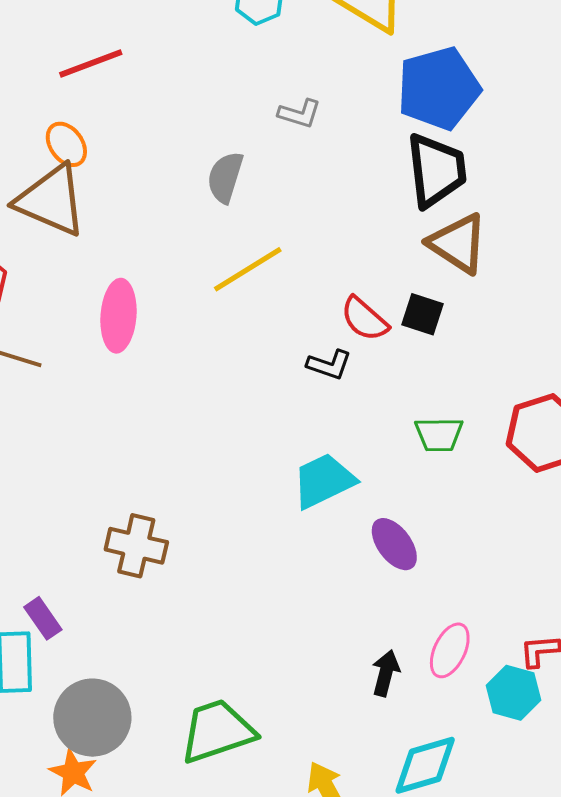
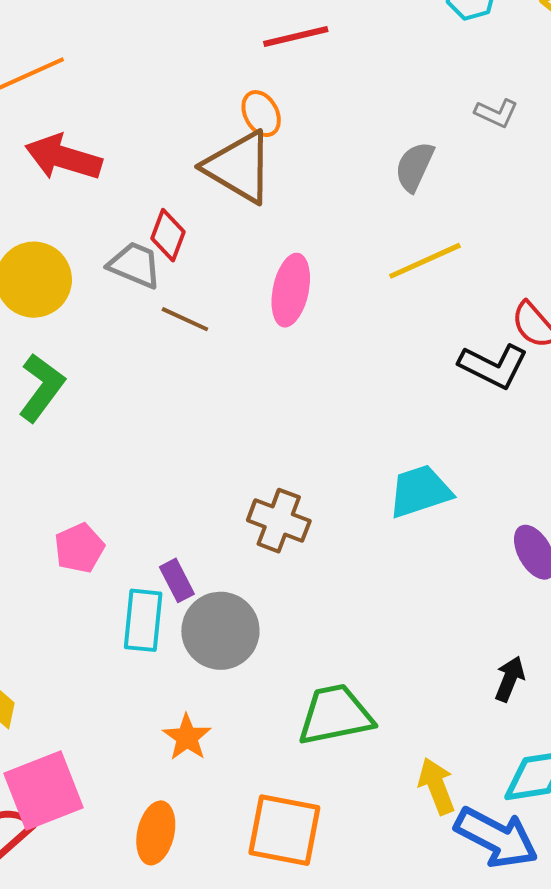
black L-shape: (329, 365) -> (493, 366), size x1.5
cyan trapezoid: (324, 481) -> (420, 491), moved
gray circle: (92, 718) -> (220, 631), moved

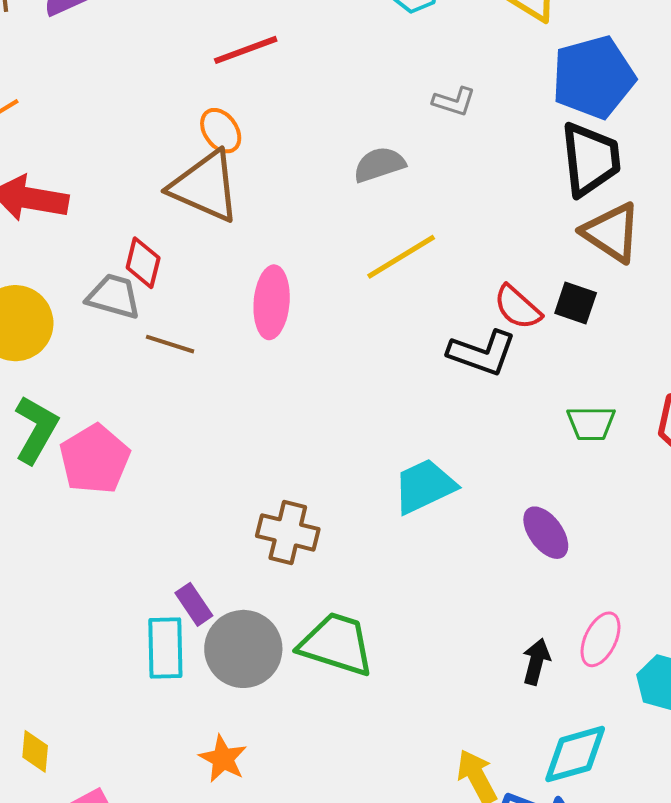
gray semicircle: (414, 167) -> (379, 165), turned 54
pink pentagon: (79, 548) -> (95, 459), moved, size x1.4
green trapezoid: (335, 715) -> (336, 644), moved, turned 36

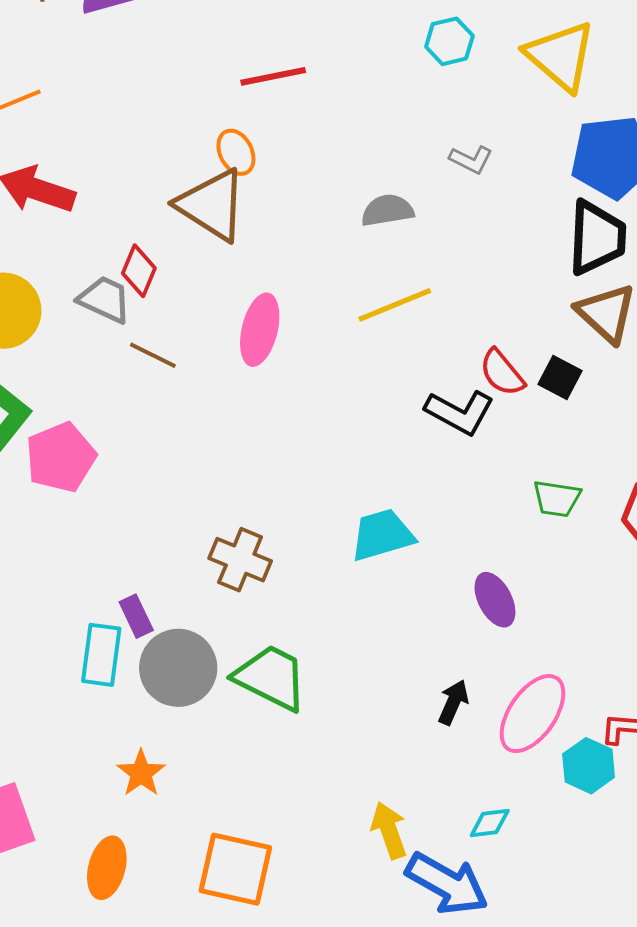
pink ellipse: (600, 639) -> (533, 714), size x1.5
black arrow: (536, 662) -> (453, 702), moved
cyan diamond: (575, 754) -> (490, 823), size x0.6

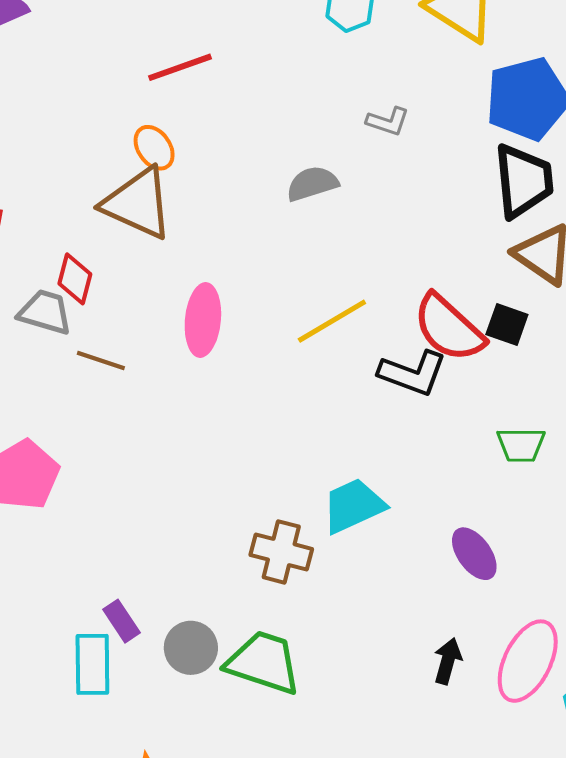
yellow line: (395, 305) -> (332, 321), moved
red semicircle: (502, 373) -> (449, 328), size x1.5
brown cross: (240, 560) -> (281, 552), moved
gray circle: (178, 668) -> (191, 648), moved, size x0.7

